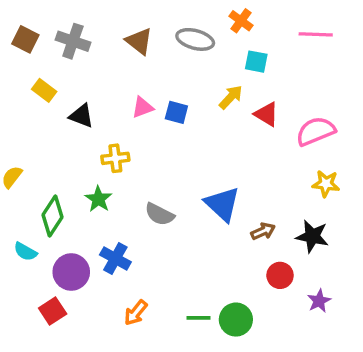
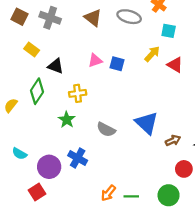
green diamond: (53, 216) -> (37, 91), moved
orange arrow: (136, 313) -> (108, 193), moved
green circle: (236, 320) -> (169, 195), moved

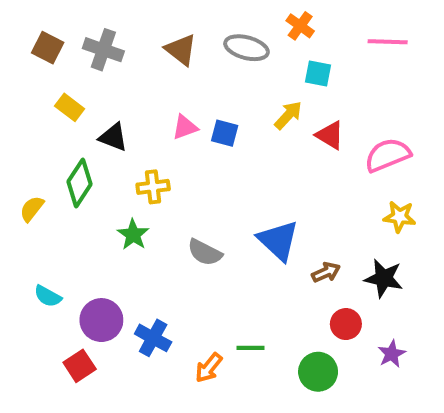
blue cross: (78, 158) -> (153, 338), moved
green line: (131, 196) -> (250, 348), moved

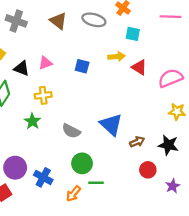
yellow arrow: (288, 115) -> (117, 57), turned 42
pink triangle: (185, 127) -> (45, 63), moved
green circle: (318, 372) -> (82, 163), moved

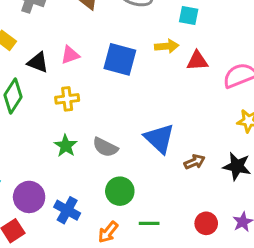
blue square: (82, 66) -> (120, 59), size x1.6
red triangle: (139, 67) -> (197, 61), turned -35
green star: (32, 121) -> (66, 146), moved
red circle: (148, 170) -> (206, 223), moved
green line: (96, 183) -> (149, 223), moved

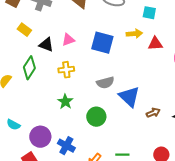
gray semicircle: (105, 147) -> (105, 83), moved, turned -42
green circle: (120, 191) -> (96, 117), moved

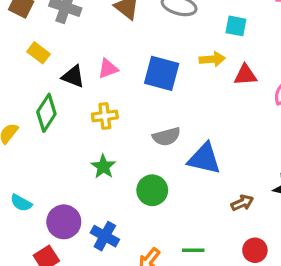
blue triangle: (129, 97) -> (204, 159), turned -30
brown arrow: (153, 113) -> (242, 203), moved

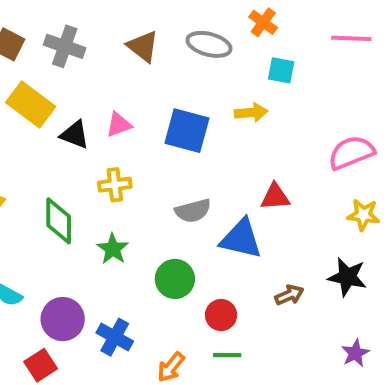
yellow rectangle: (39, 53) -> (31, 105), size x1.6
red triangle: (245, 75) -> (275, 197), moved
green diamond: (46, 113) -> (59, 221), moved, turned -33
red circle: (255, 250) -> (221, 315), moved

